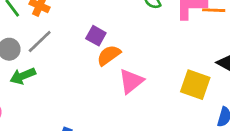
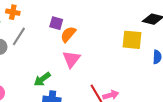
green arrow: (23, 76) -> (42, 79), moved
pink triangle: (131, 81) -> (71, 59), moved

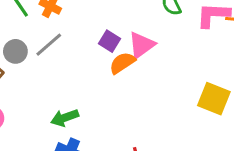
pink triangle: (71, 59) -> (142, 45), moved

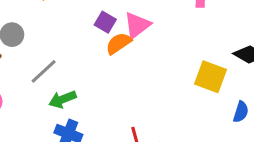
gray line: (49, 45) -> (44, 71), moved

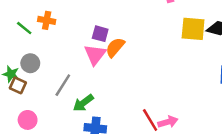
pink triangle: (137, 25) -> (95, 55), moved
yellow square: (210, 77) -> (193, 29), moved

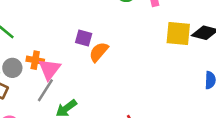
orange cross: (47, 20) -> (35, 60), moved
pink triangle: (95, 55) -> (49, 69), moved

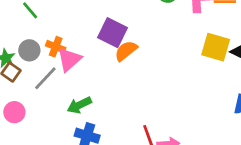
purple square: (84, 38) -> (112, 33), size x1.5
gray line: (45, 90) -> (45, 78), moved

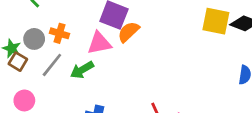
pink triangle: (69, 59) -> (99, 43), moved, turned 35
green arrow: (79, 105) -> (82, 70), moved

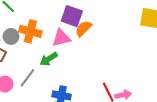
orange cross: (59, 33) -> (30, 31), size x1.5
gray line: (52, 65) -> (27, 78), moved

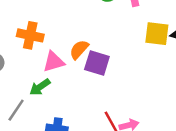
purple square: (72, 16) -> (97, 63), moved
orange cross: (30, 31) -> (30, 35), moved

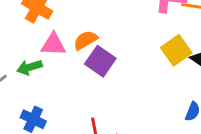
yellow square: (157, 34) -> (176, 50), turned 30

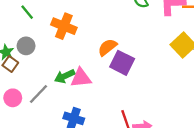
pink triangle: (53, 44) -> (81, 78), moved

